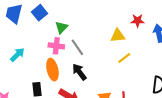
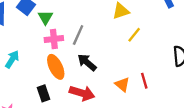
green triangle: (61, 27) -> (45, 17), moved
gray line: (77, 47) -> (78, 35), turned 72

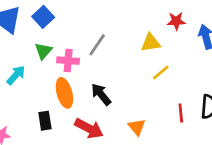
green triangle: (45, 17) -> (43, 51), moved
gray line: (78, 35) -> (97, 45), moved
red line: (144, 81) -> (181, 113), moved

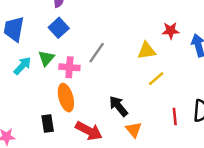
blue square: (43, 17) -> (59, 28), moved
cyan arrow: (16, 75) -> (22, 66), moved
black arrow: (101, 94) -> (118, 106), moved

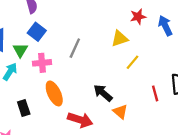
green triangle: (46, 58) -> (20, 50), moved
pink cross: (69, 67) -> (42, 63), moved
black rectangle: (48, 124) -> (24, 108), moved

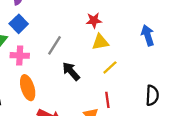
red star: (138, 17) -> (94, 20), moved
black arrow: (103, 93) -> (71, 71), moved
red line: (155, 93) -> (107, 100), moved

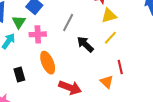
yellow line: (110, 67) -> (110, 38), moved

